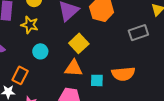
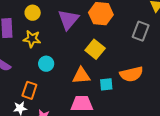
gray rectangle: (138, 33) -> (141, 31), turned -42
yellow square: (79, 43) -> (95, 49), moved

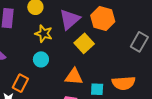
yellow star: (32, 39) -> (44, 34), moved
yellow square: (95, 49) -> (84, 43), moved

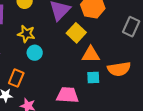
yellow star: (44, 34) -> (26, 34), moved
orange triangle: (74, 77) -> (91, 55), moved

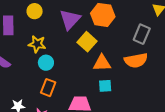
orange semicircle: (119, 69) -> (136, 60), moved
orange rectangle: (16, 78) -> (48, 88), moved

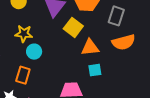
gray rectangle: (142, 34) -> (116, 16), moved
orange rectangle: (48, 88) -> (23, 75), moved

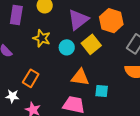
orange triangle: (90, 47) -> (80, 77), moved
cyan circle: (34, 52) -> (67, 47), moved

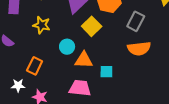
cyan circle: (67, 47) -> (67, 47), moved

